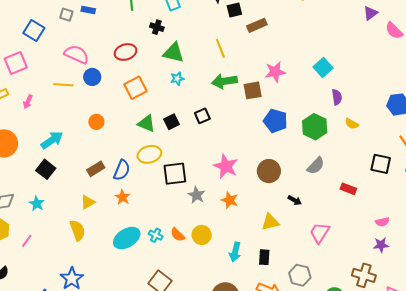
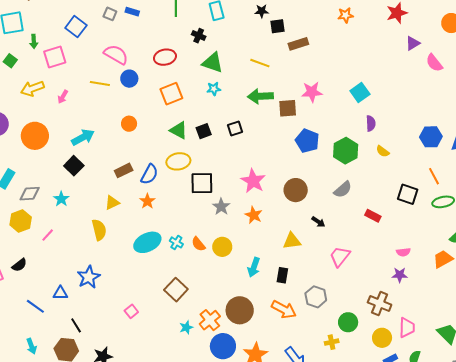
yellow line: (220, 48) -> (260, 63), turned -54

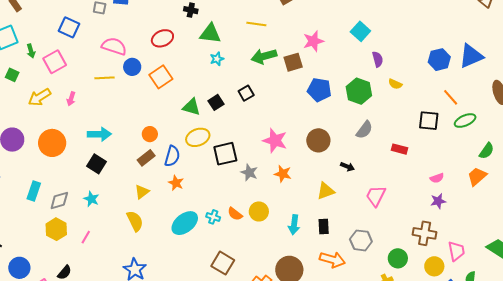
orange square: (171, 94) -> (161, 77), moved
orange circle: (129, 124) -> (150, 134), moved
cyan arrow: (83, 137) -> (99, 134), turned 40

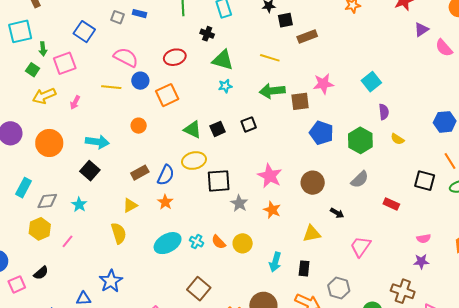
green square: (12, 75) -> (33, 70), moved
orange circle: (150, 134) -> (139, 126), moved

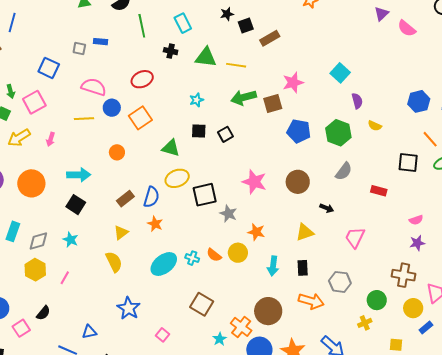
green triangle: (223, 60) -> (206, 57), moved
black square: (218, 129) -> (199, 131), moved, turned 35
orange star: (272, 210) -> (256, 232), moved
blue star: (111, 281) -> (128, 308), moved

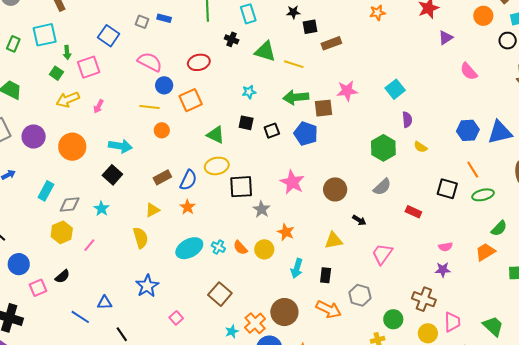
pink semicircle: (407, 28) -> (469, 71), moved
yellow line: (84, 119) -> (149, 107), moved
blue pentagon: (299, 131) -> (306, 134), moved

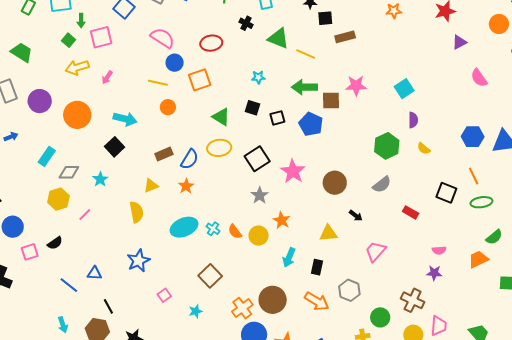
black square: (241, 187) -> (257, 159), moved, turned -35
cyan star: (232, 331) -> (196, 311), moved

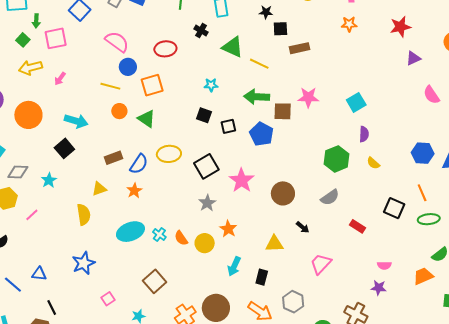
green triangle: (221, 117) -> (147, 119), moved

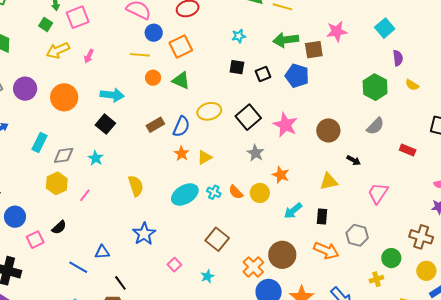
yellow triangle: (99, 189) -> (205, 157), moved
cyan arrow: (234, 266) -> (293, 211), turned 36

